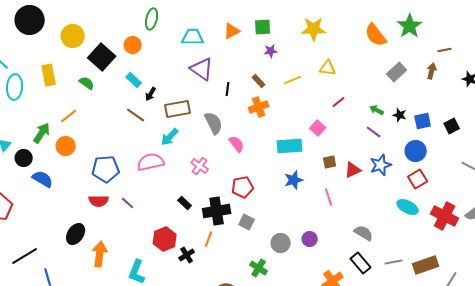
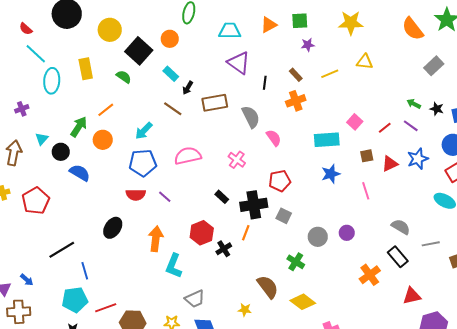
red line: (339, 102) -> (385, 128), moved
cyan arrow: (170, 137) -> (144, 131), moved
orange arrow: (100, 254) -> (156, 239), moved
gray line: (394, 262) -> (431, 244), moved

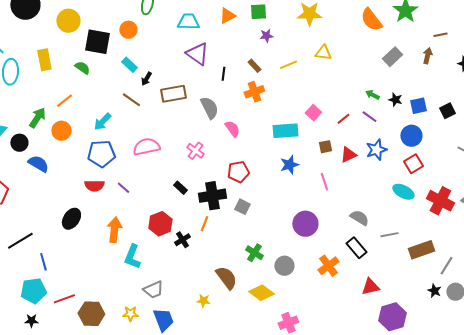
black square: (139, 51) -> (97, 42), turned -32
purple circle: (347, 233) -> (305, 224), size x1.6
gray circle: (318, 237) -> (284, 266), moved

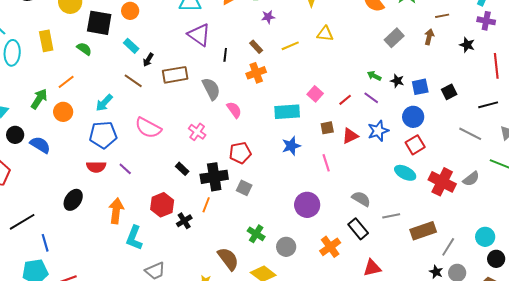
black circle: (19, 143) -> (15, 135), moved
pink semicircle: (146, 147) -> (148, 128), turned -140

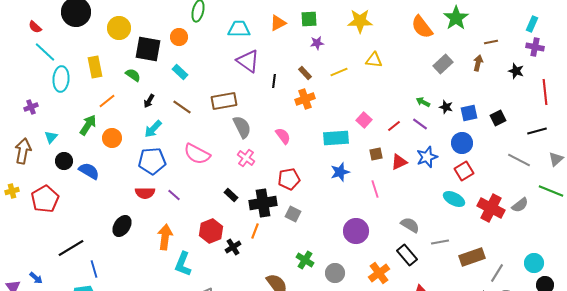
black arrow: (148, 60) -> (149, 101), moved
orange line: (66, 82) -> (107, 101), moved
gray semicircle: (211, 89) -> (242, 127), moved

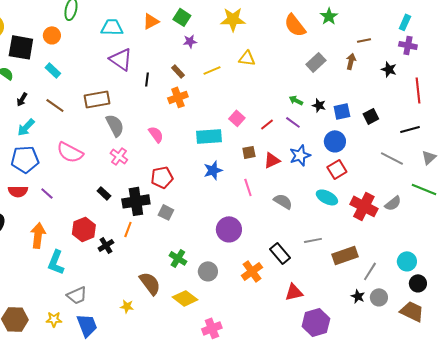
green star: (456, 18) -> (329, 16), size x0.7
green square: (309, 19) -> (182, 17), turned 36
gray semicircle: (410, 225) -> (283, 201), moved

